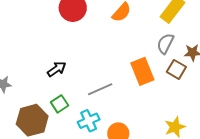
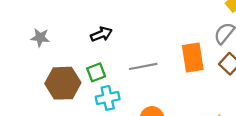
cyan cross: (89, 121) -> (108, 98), moved

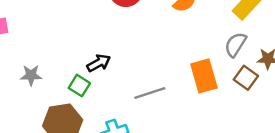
green square: (96, 72) -> (79, 86), moved, turned -30

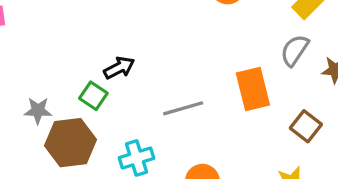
gray star: (31, 75) -> (38, 111), moved
brown square: (246, 78) -> (306, 126), moved

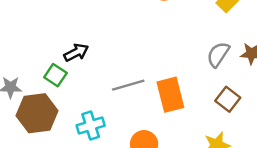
gray semicircle: (295, 50) -> (218, 54), moved
orange rectangle: (253, 89) -> (170, 95), moved

